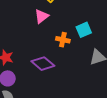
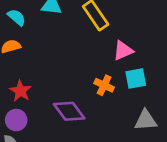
pink triangle: (42, 16) -> (123, 50), moved

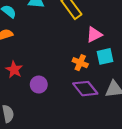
purple diamond: (69, 111) -> (85, 89), moved
purple circle: (16, 120) -> (39, 85), moved

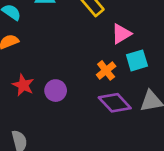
orange cross: (80, 63) -> (106, 70), turned 32
purple circle: (39, 85) -> (56, 91), moved

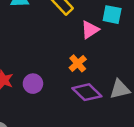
cyan square: (137, 60) -> (112, 15), moved, turned 30

